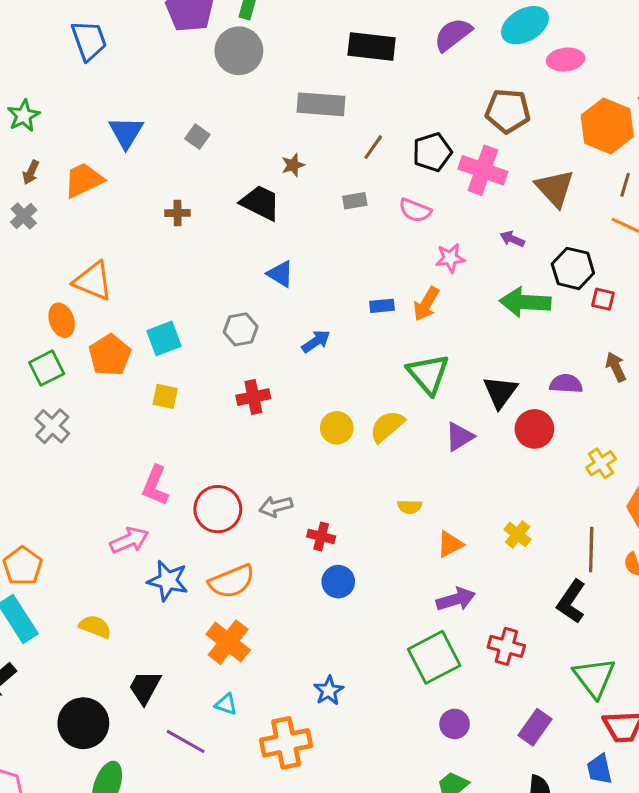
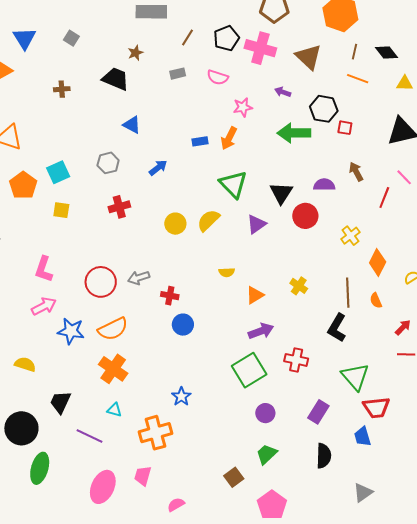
pink L-shape: (155, 486) -> (44, 269), moved

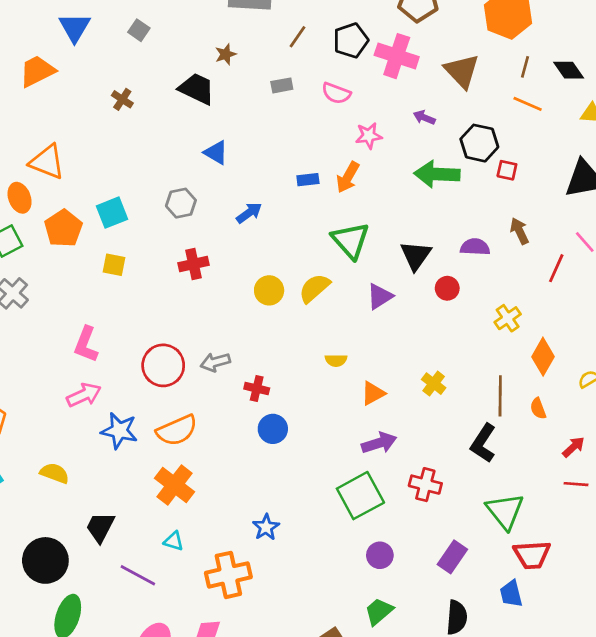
brown cross: (62, 89) -> (122, 99), turned 35
red circle: (305, 216) -> (447, 288), size x0.7

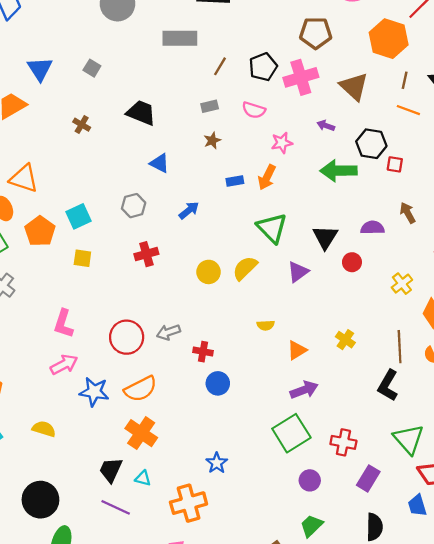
brown star: (226, 54) -> (212, 140), moved
pink cross: (397, 56) -> (301, 77), turned -32
red cross: (425, 485) -> (343, 442), moved
black trapezoid: (100, 527) -> (111, 470), moved

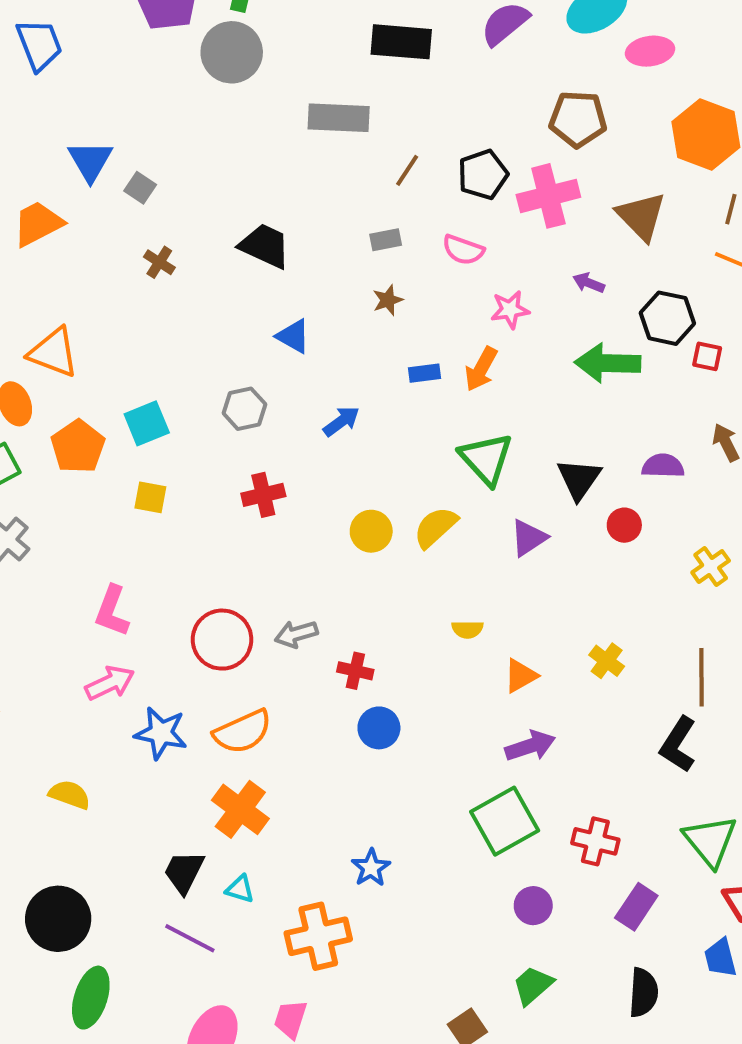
gray square: (92, 68) -> (140, 188), moved

